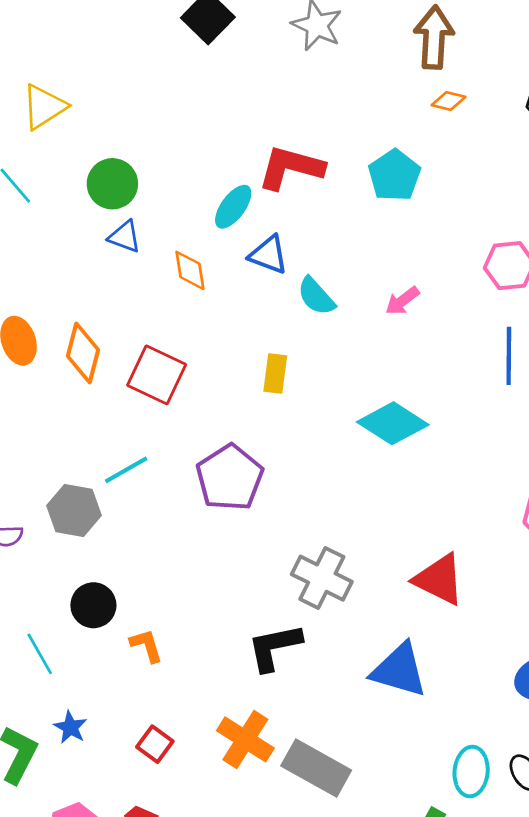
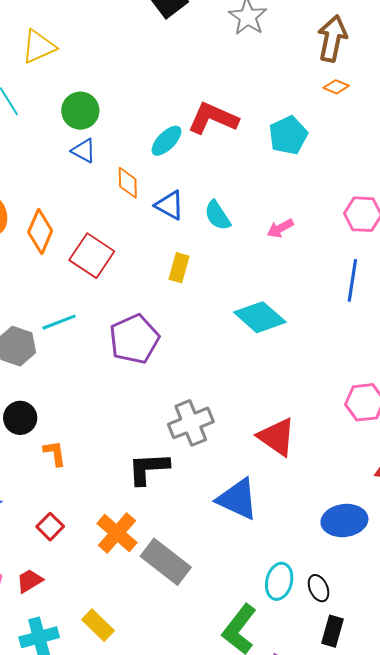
blue triangle: (269, 255) -> (170, 205), moved
gray cross: (322, 578) -> (191, 423), turned 33

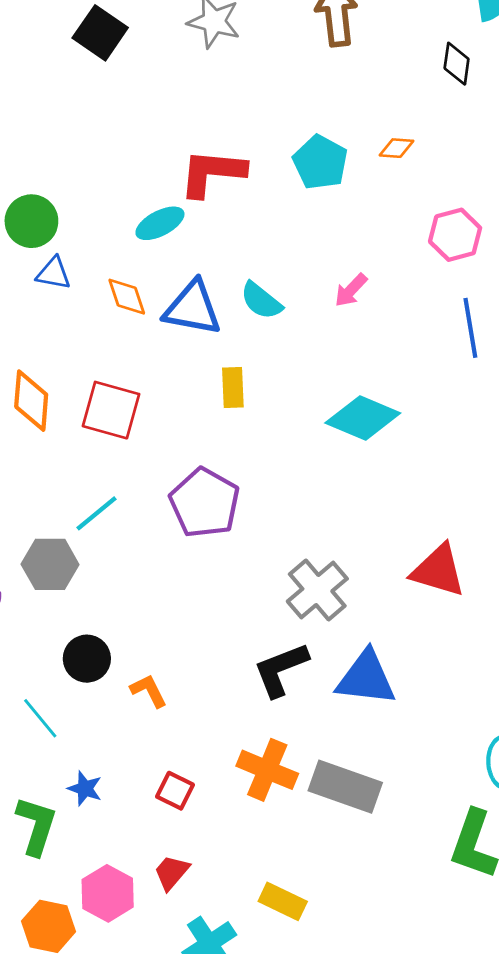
orange diamond: (336, 87) -> (397, 148), moved
cyan ellipse: (166, 141) -> (160, 223), turned 36
blue triangle: (170, 205) -> (193, 308), size x1.4
blue triangle: (238, 499) -> (366, 678), moved

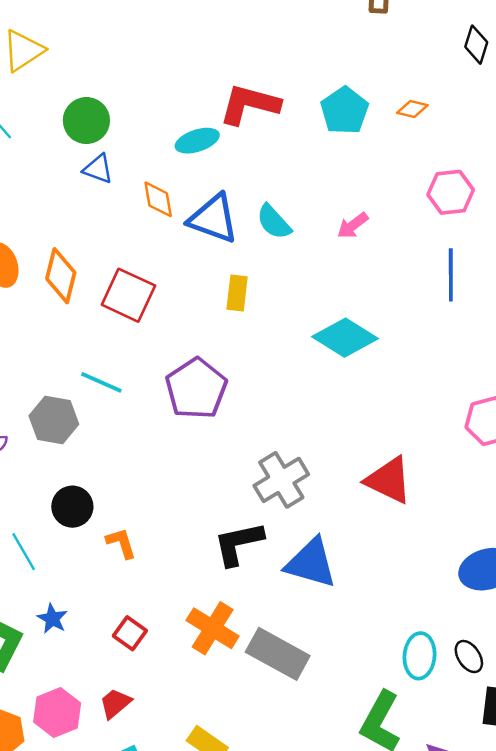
cyan line: (96, 513) -> (101, 382), turned 54

